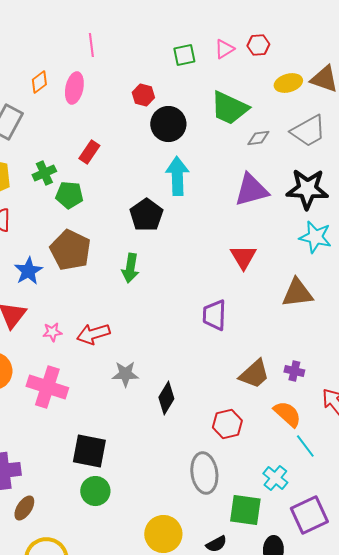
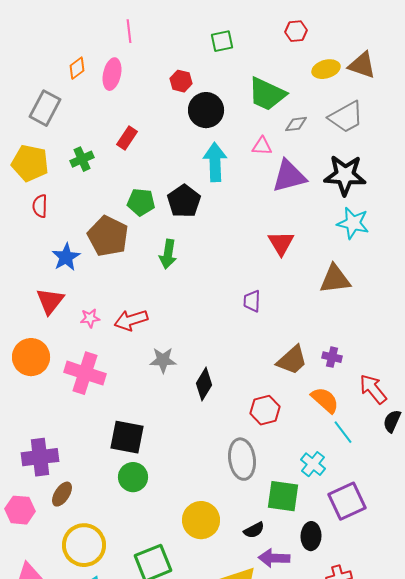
pink triangle: (224, 49) -> (262, 146), moved, turned 35
green pentagon: (69, 195) -> (141, 202), moved
purple trapezoid: (214, 315) -> (252, 301), size x0.7

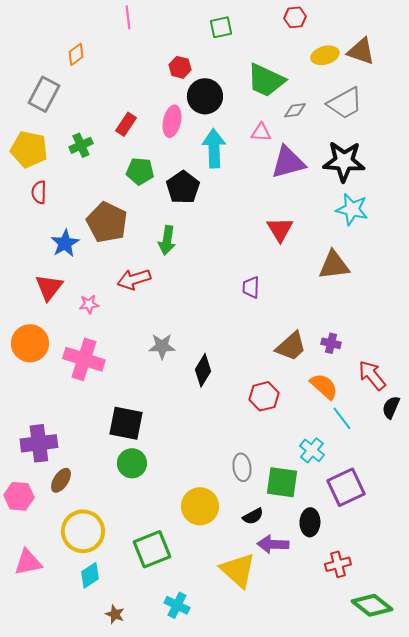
pink ellipse: (112, 74) -> (172, 121), moved
green pentagon: (141, 202) -> (140, 171), moved
red arrow: (131, 320) -> (134, 279), moved
gray ellipse: (242, 459) -> (242, 467), moved, size x0.7

